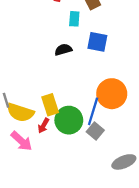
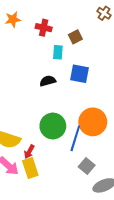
yellow rectangle: (50, 105) -> (30, 168), moved
green circle: (69, 120) -> (53, 126), moved
gray square: (95, 131) -> (87, 166), moved

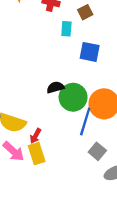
black semicircle: (48, 81) -> (55, 87), moved
green circle: (53, 126) -> (73, 97), moved

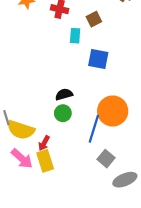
green circle: (73, 97) -> (63, 113), moved, size x0.6

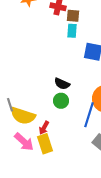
brown square: (94, 19) -> (73, 16), moved, turned 32
black semicircle: (64, 94) -> (62, 84), turned -140

